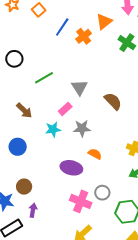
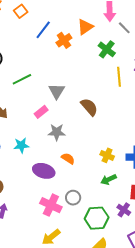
cyan star: (53, 129) -> (21, 145), moved

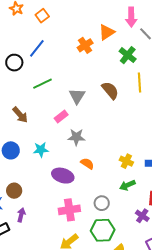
blue line: (43, 30) -> (37, 48), moved
brown semicircle: (89, 107) -> (110, 90), moved
gray circle: (73, 198) -> (102, 203), moved
pink cross: (51, 205) -> (69, 210), turned -35
green hexagon: (97, 218) -> (103, 230), moved

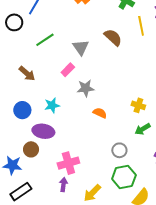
purple ellipse: (63, 176) -> (43, 131), moved
pink cross: (69, 210) -> (68, 163), moved
purple arrow: (21, 215) -> (63, 185), moved

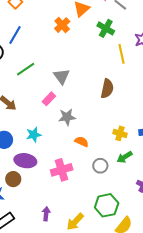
brown semicircle: (113, 37) -> (107, 89), moved, turned 60
gray circle: (119, 150) -> (100, 166), moved
pink cross: (68, 163) -> (62, 170), moved

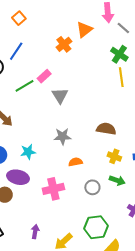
green cross: (106, 28) -> (119, 54), moved
brown semicircle: (107, 89) -> (106, 129), moved, turned -96
pink rectangle: (49, 99) -> (44, 76), moved
orange semicircle: (82, 142) -> (75, 162), turned -40
green arrow: (125, 157) -> (117, 180), turned -133

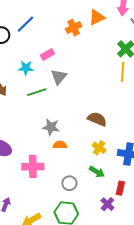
green line: (25, 86) -> (37, 92), moved
gray star: (62, 136) -> (51, 127), moved
cyan star: (28, 152) -> (26, 68), moved
gray circle: (92, 187) -> (69, 183), moved

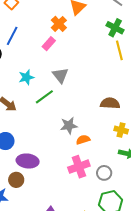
pink rectangle: (48, 54) -> (49, 44), moved
pink cross: (33, 167) -> (79, 167), moved

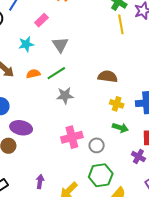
pink rectangle: (49, 44) -> (41, 20), moved
green line: (44, 97) -> (56, 73), moved
orange semicircle: (83, 140) -> (33, 74), moved

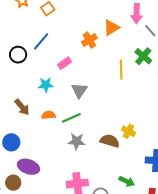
yellow line: (121, 24) -> (121, 70), moved
brown semicircle: (108, 76) -> (110, 141), moved
yellow cross: (117, 104) -> (128, 131), moved

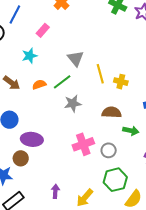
yellow line: (121, 70) -> (100, 74), moved
gray triangle: (79, 90) -> (76, 58), moved
brown semicircle: (110, 141) -> (112, 112), moved

